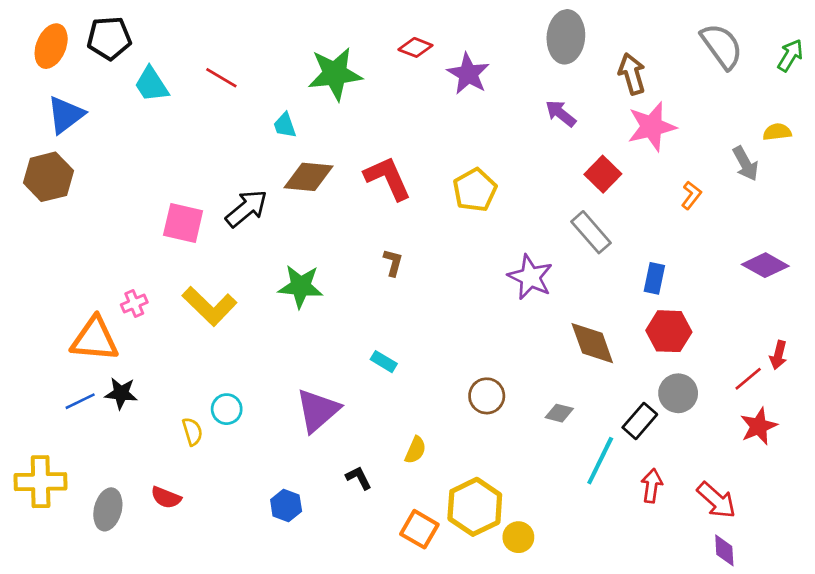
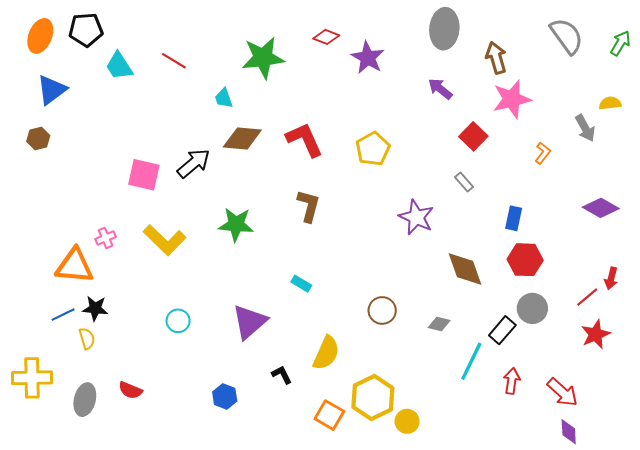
brown hexagon: (48, 177) -> (38, 138), size x0.6
gray rectangle: (591, 232) -> (464, 182), size x0.6
brown L-shape: (393, 263) -> (309, 206), size x1.5
yellow semicircle: (192, 432) -> (87, 338), moved
yellow semicircle: (415, 450) -> (326, 353), size x1.6

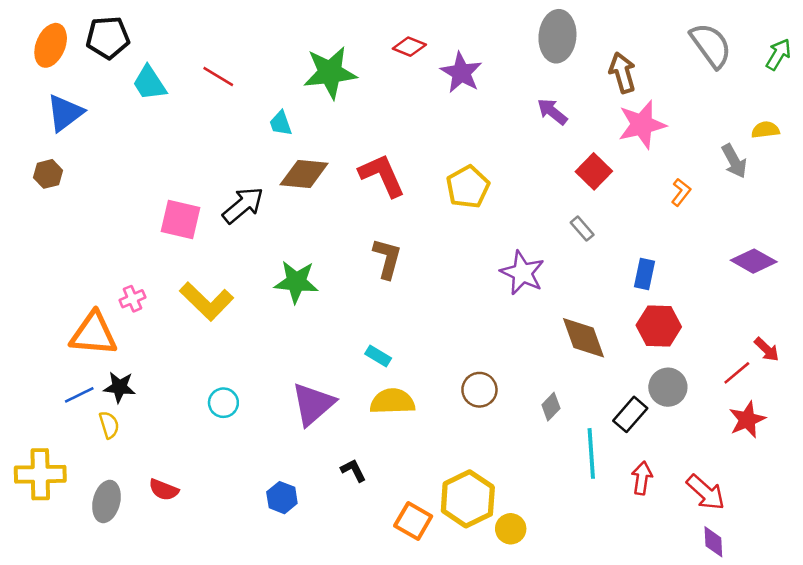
red arrow: (611, 278) -> (767, 349), turned -60
gray diamond: (439, 324) -> (551, 407), turned -60
yellow semicircle: (326, 353) -> (392, 401), moved, turned -116
cyan line: (471, 361) -> (591, 453), turned -30

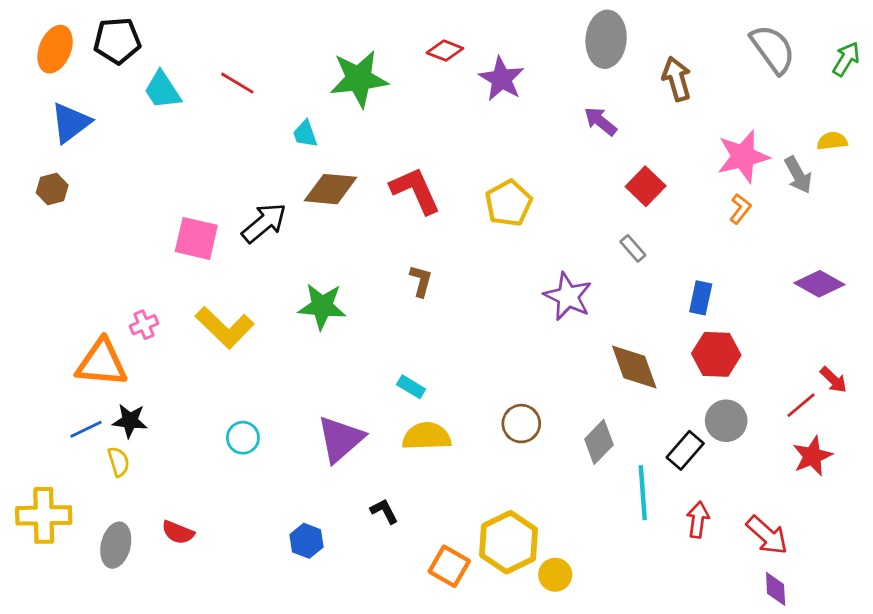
pink star: (642, 125) -> (743, 157), moved
brown L-shape: (387, 258) -> (421, 281), size x0.7
gray diamond: (551, 407) -> (599, 442), size x1.4

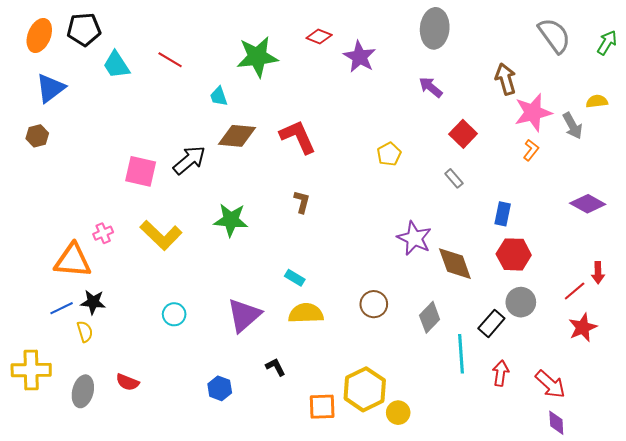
brown arrow: (677, 79) -> (506, 79), moved
yellow pentagon: (509, 203) -> (389, 154), moved, size x0.7
purple star: (568, 296) -> (414, 238), moved
red arrow: (834, 380) -> (598, 273), turned 45
orange square: (449, 566) -> (322, 407), turned -32

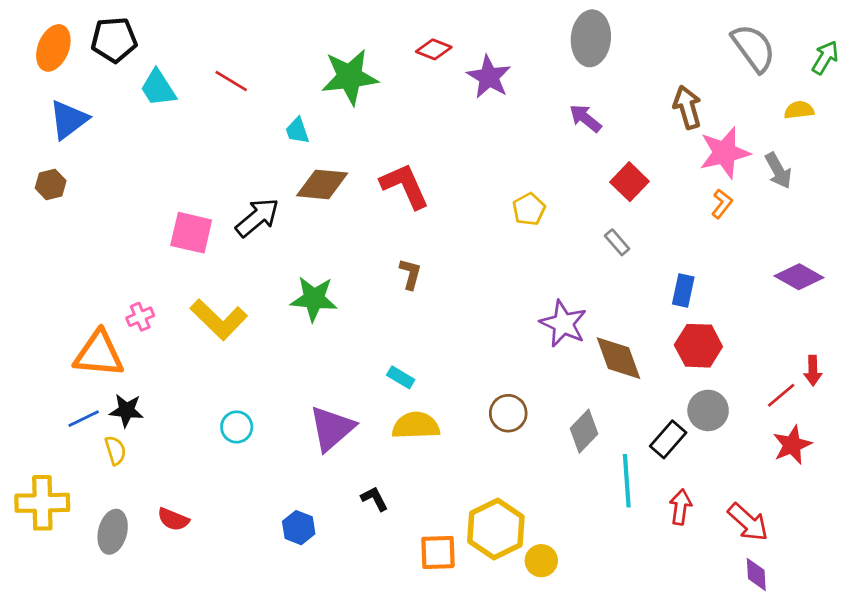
yellow semicircle: (597, 101) -> (799, 110), moved

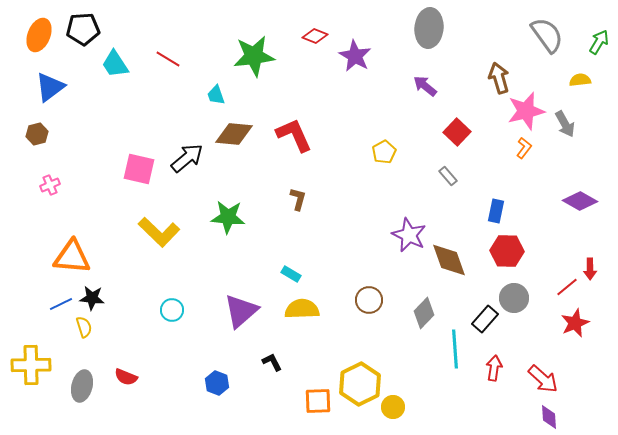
pink cross: (140, 317) -> (50, 185), moved

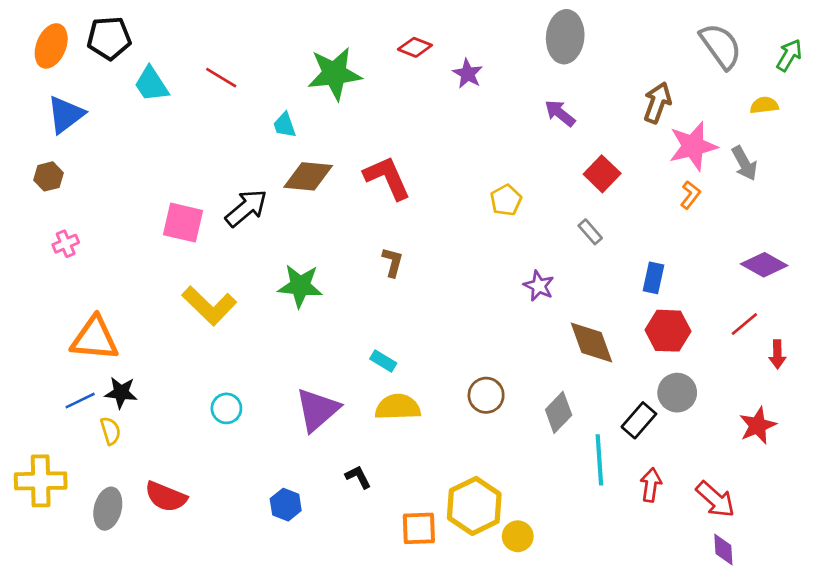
purple star: (355, 56) -> (468, 74), size x0.7
brown arrow: (499, 78) -> (657, 103), turned 36
purple star: (409, 235) -> (539, 286), moved, size x0.7
red line: (567, 287) -> (744, 324), moved
red semicircle: (126, 377) -> (166, 497), size x1.4

